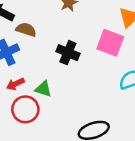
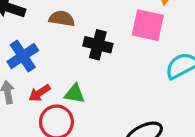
brown semicircle: (26, 30) -> (62, 19), moved

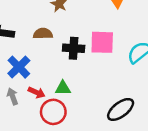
pink square: (148, 25) -> (102, 42), moved
red arrow: (40, 93) -> (37, 92), turned -112

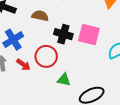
green triangle: (63, 88) -> (64, 80), moved
red circle: (53, 112) -> (46, 56), moved

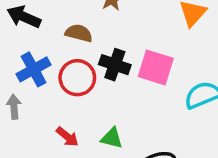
red circle: (46, 56) -> (77, 78), moved
red arrow: (23, 65) -> (67, 137), moved

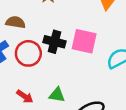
brown semicircle: (79, 33) -> (16, 22), moved

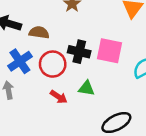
green triangle: (57, 95) -> (86, 88), moved
red arrow: (25, 96) -> (59, 97), moved

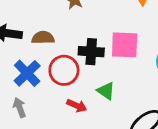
green triangle: (86, 88) -> (106, 91), turned 36

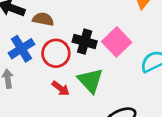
pink square: (125, 45) -> (117, 42), turned 32
green triangle: (106, 91) -> (90, 81), size x1.5

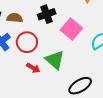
black cross: (85, 42) -> (47, 14), moved, turned -30

